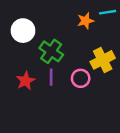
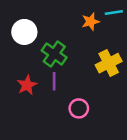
pink circle: (81, 78) -> (79, 108), moved

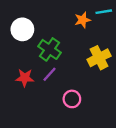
purple line: (54, 81) -> (50, 74), turned 42
red star: (27, 85) -> (25, 78), turned 30

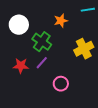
orange star: (83, 20) -> (61, 21), moved

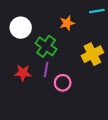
purple line: (42, 63) -> (46, 70), turned -32
pink circle: (61, 84) -> (63, 83), moved

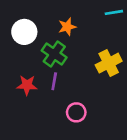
orange star: (67, 23) -> (67, 27), moved
pink circle: (63, 83) -> (76, 112), moved

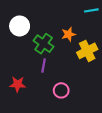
orange star: (67, 27) -> (68, 34), moved
red star: (27, 85) -> (18, 84), moved

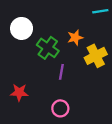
purple line: (44, 65) -> (61, 72), moved
pink circle: (61, 90) -> (60, 108), moved

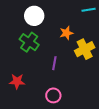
white circle: (22, 28) -> (34, 16), moved
green cross: (48, 48) -> (29, 42), moved

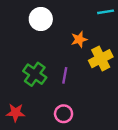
green cross: (29, 42) -> (35, 74), moved
red star: (17, 81) -> (16, 113), moved

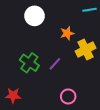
purple line: (65, 75) -> (55, 64), turned 32
pink circle: (64, 114) -> (68, 96), moved

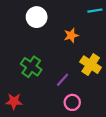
yellow cross: (85, 50) -> (91, 65), moved, turned -30
purple line: (55, 64) -> (63, 80), moved

